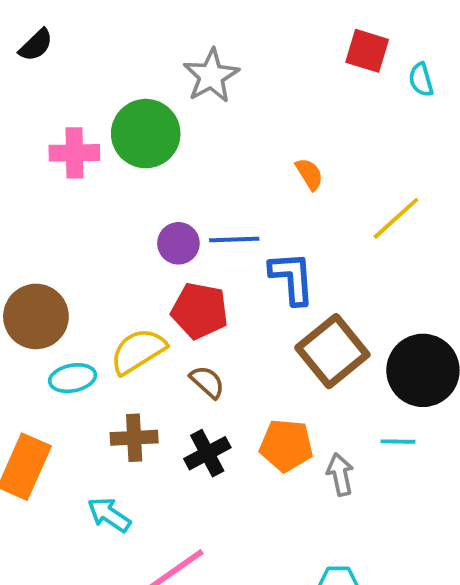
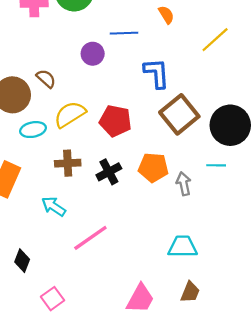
blue line: (234, 239) -> (124, 33), moved
red pentagon: (200, 311) -> (115, 121), moved
brown semicircle: (207, 382) -> (46, 79), moved

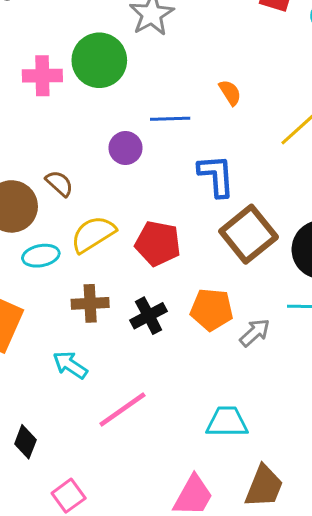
gray arrow: (184, 184) -> (255, 333), turned 60
cyan trapezoid: (183, 247) -> (227, 422), moved
brown trapezoid: (190, 292) -> (264, 486), size x1.4

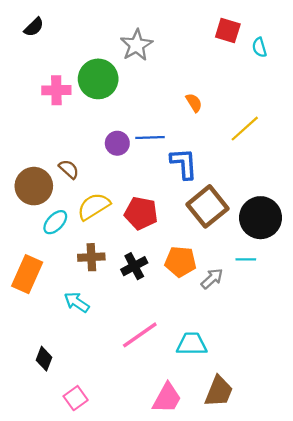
blue line: (170, 119) -> (150, 138), moved
cyan ellipse: (41, 256) -> (55, 222), turned -35
pink line: (122, 410) -> (140, 335), moved

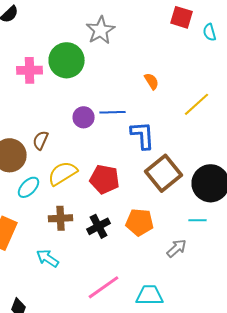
brown semicircle: (69, 169) -> (41, 140), turned -108
gray arrow: (212, 279) -> (177, 248), moved

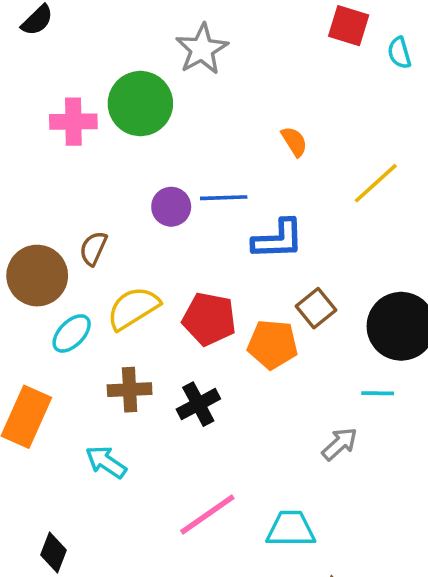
blue L-shape: (143, 135) -> (278, 239), turned 92
brown square: (164, 173) -> (316, 308), size x0.6
orange pentagon: (140, 222) -> (273, 344), moved

